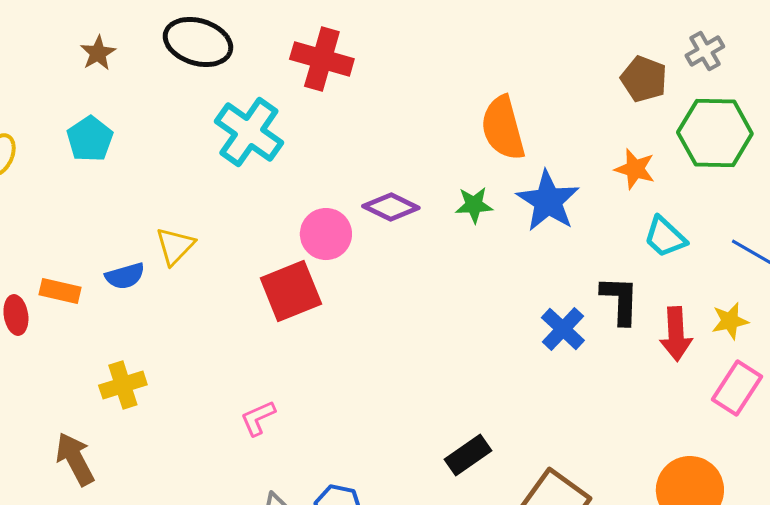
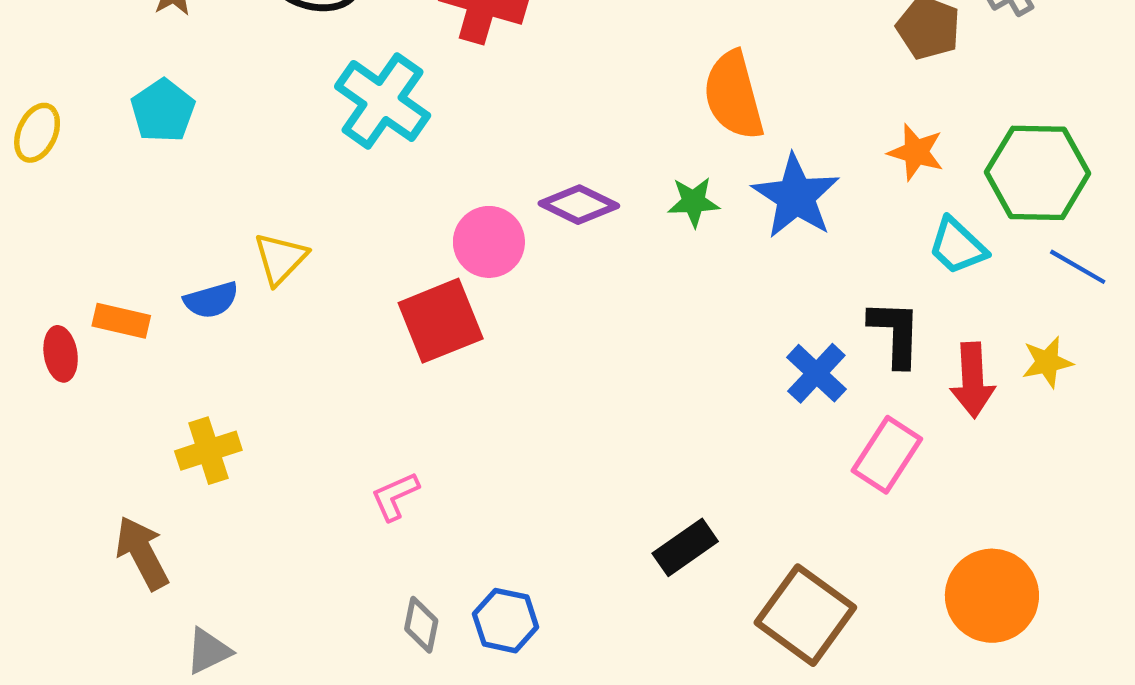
green hexagon: (715, 133) -> (1038, 173), moved
pink rectangle: (737, 388) -> (887, 455), moved

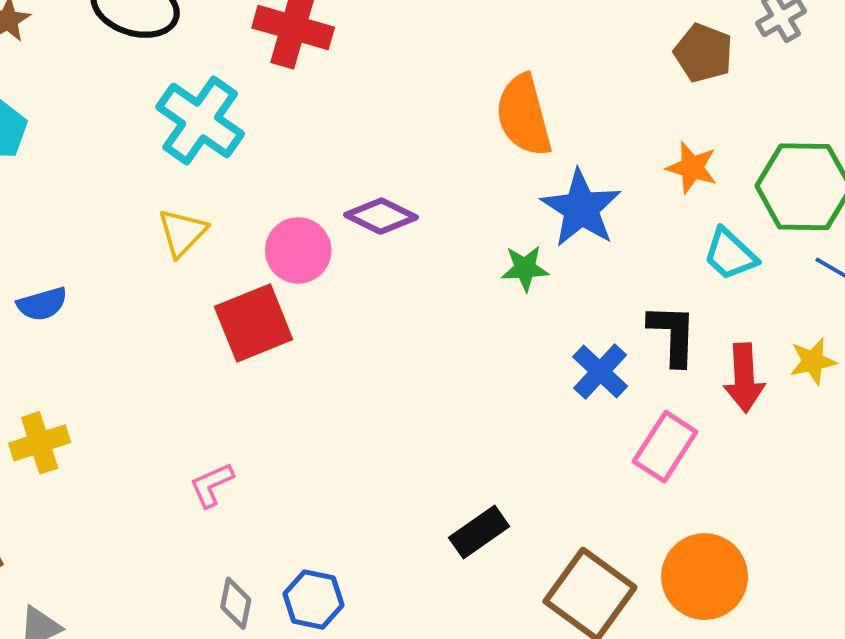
green star: (693, 202) -> (525, 268), moved
yellow triangle: (280, 259) -> (182, 233), moved
orange circle: (992, 596) -> (705, 577), moved

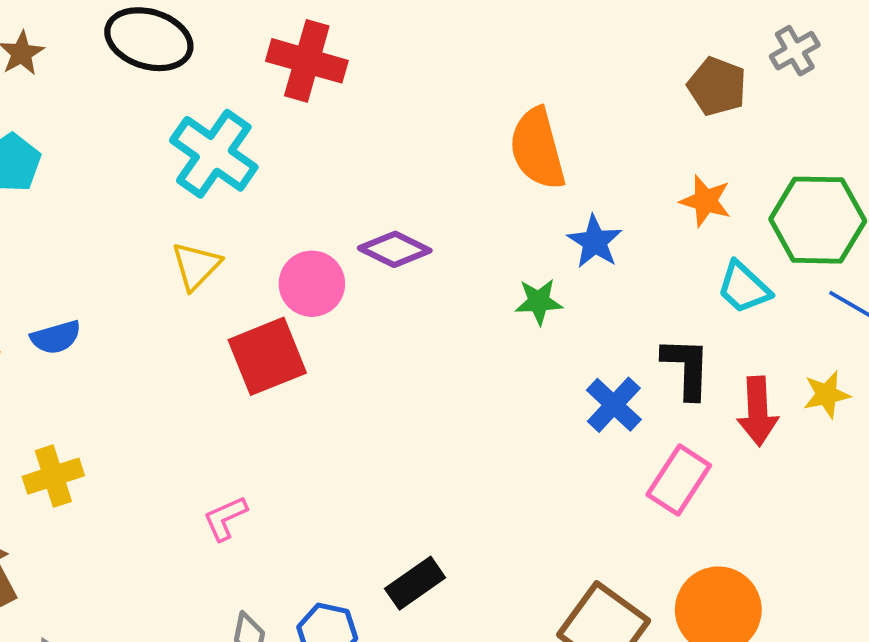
blue star: (581, 208) -> (595, 242), size x0.7
black rectangle: (479, 532) -> (415, 583), moved

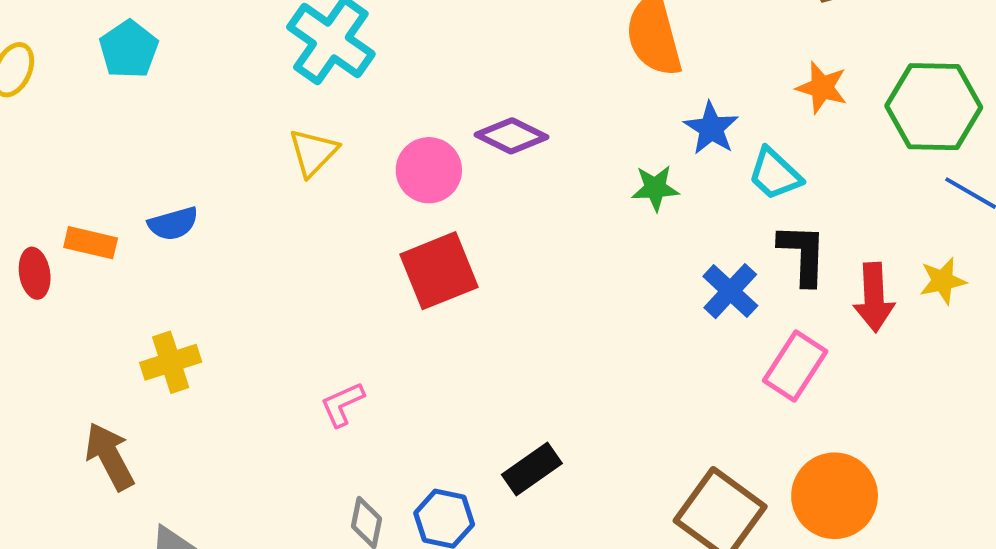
cyan trapezoid: (744, 288) -> (775, 174), moved
red square: (267, 356) -> (439, 271), moved

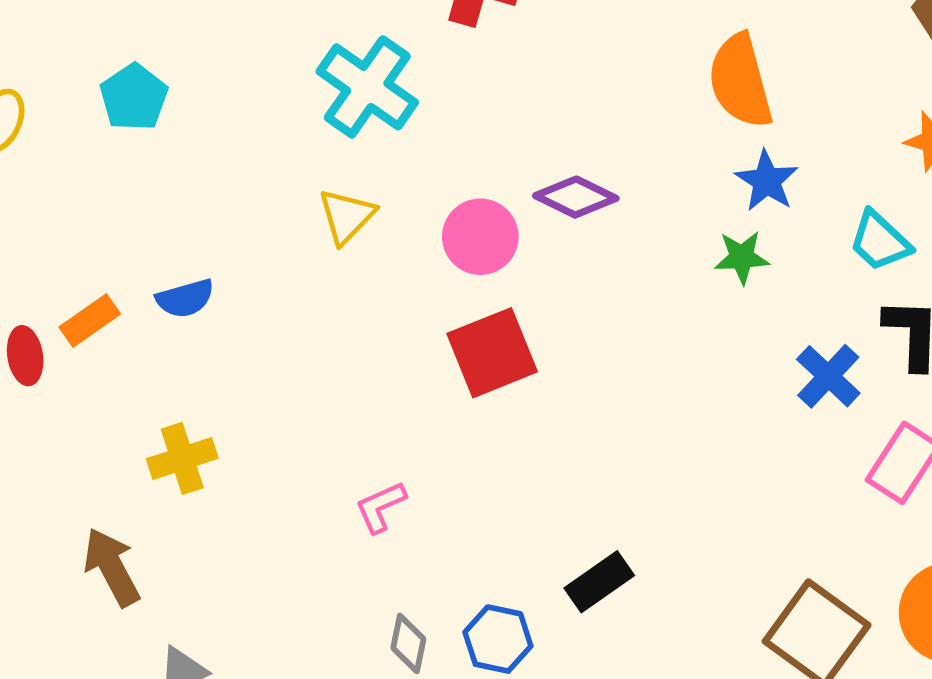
blue star: (711, 128) -> (767, 181), moved
orange rectangle: (91, 243) -> (90, 320), turned -48

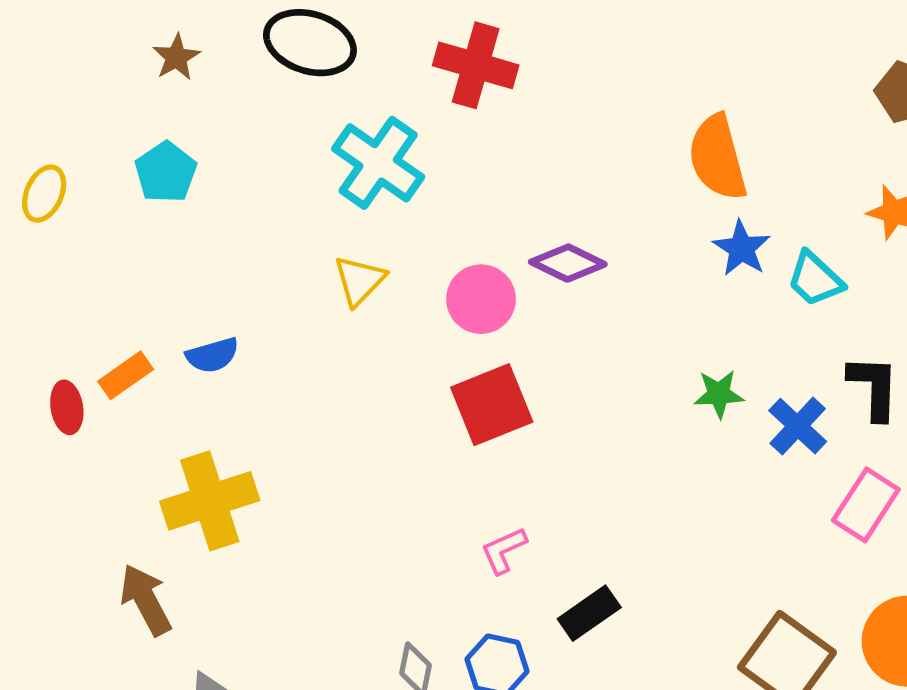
cyan trapezoid: (880, 241) -> (815, 279), moved
green star: (742, 257) -> (719, 394), moved
yellow cross: (182, 458) -> (210, 501), size x1.5
pink L-shape: (380, 507) -> (504, 550), moved

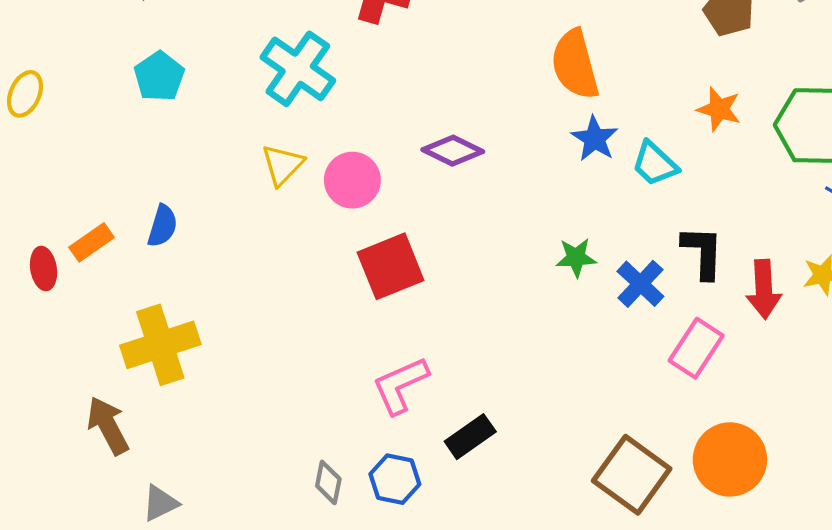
cyan pentagon: (166, 172) -> (159, 76), moved
pink circle: (481, 299) -> (352, 180), moved
blue semicircle: (212, 355) -> (162, 226), turned -57
pink L-shape: (504, 550) -> (400, 385), size x1.5

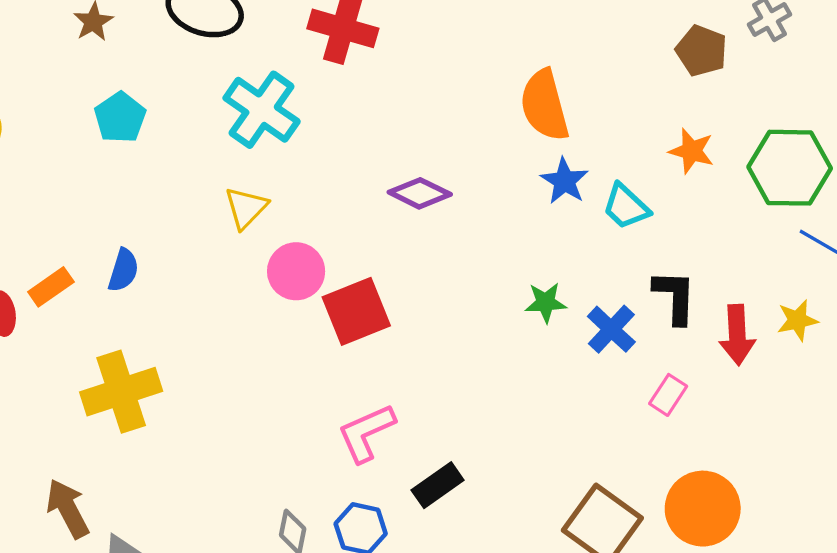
pink circle: (352, 180) -> (296, 271), moved
pink rectangle: (696, 348) -> (668, 395), size x0.7
brown arrow: (108, 426) -> (68, 509), moved

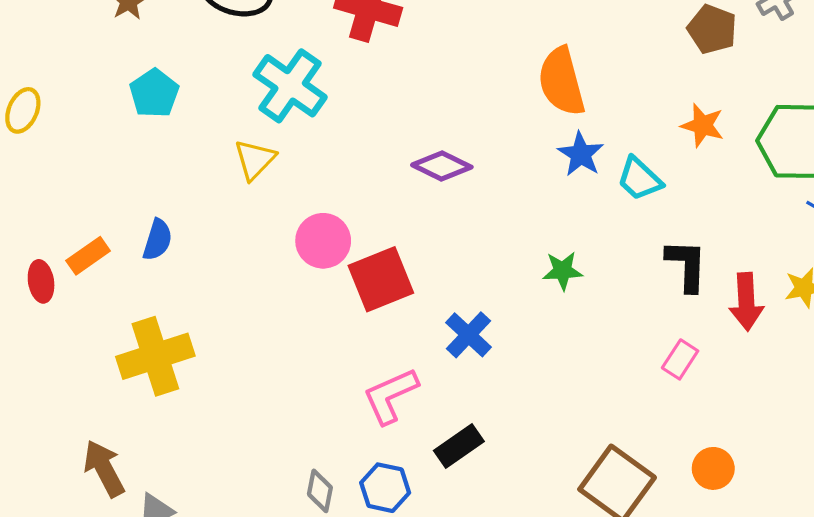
yellow triangle: (246, 208) -> (255, 160), moved
blue cross: (611, 329) -> (468, 335), moved
orange circle: (703, 509) -> (713, 468), size x0.6

